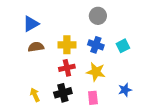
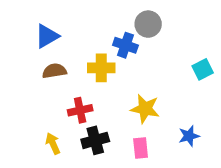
blue cross: (96, 45) -> (125, 45), moved
cyan square: (123, 46) -> (203, 69), moved
red cross: (67, 68) -> (80, 110), moved

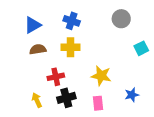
gray circle: (148, 24) -> (121, 19), moved
blue cross: (125, 45) -> (72, 21), moved

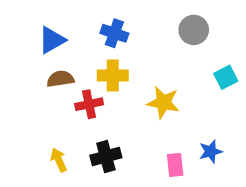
yellow star: (101, 76) -> (163, 102), moved
red cross: (56, 77) -> (89, 104), moved
pink rectangle: (98, 103) -> (175, 165), moved

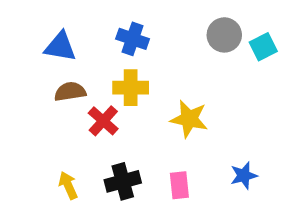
blue triangle: (52, 40) -> (60, 47), turned 40
cyan square: (226, 77) -> (263, 47), moved
red cross: (89, 104) -> (103, 121), turned -36
pink rectangle: (175, 165) -> (179, 185), moved

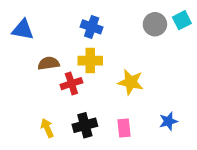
blue triangle: (60, 47) -> (23, 30), moved
cyan square: (263, 47) -> (182, 20), moved
red cross: (103, 121) -> (71, 84), turned 30

